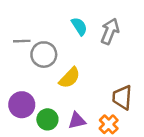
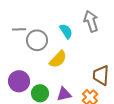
cyan semicircle: (79, 26) -> (66, 31), moved
gray arrow: (110, 31) -> (91, 21), turned -40

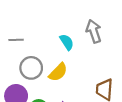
gray circle: (37, 40) -> (31, 68), moved

